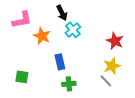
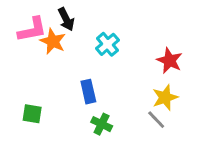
black arrow: (62, 13) -> (66, 19), moved
orange star: (42, 36) -> (53, 41), moved
green cross: (69, 84) -> (102, 124), turned 32

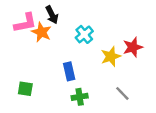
red star: (170, 61) -> (133, 47), turned 30
yellow star: (165, 97) -> (111, 56), moved
green cross: (102, 124) -> (80, 97), turned -35

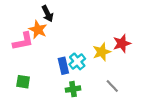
pink L-shape: (25, 23) -> (23, 41), moved
cyan cross: (84, 34) -> (77, 61), moved

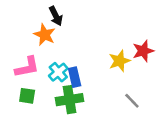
pink L-shape: (23, 41) -> (27, 67), moved
cyan cross: (77, 61) -> (58, 72), moved
green cross: (73, 89) -> (70, 100), moved, size x1.5

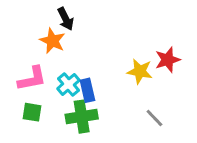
yellow star: (119, 61) -> (140, 71), turned 30

